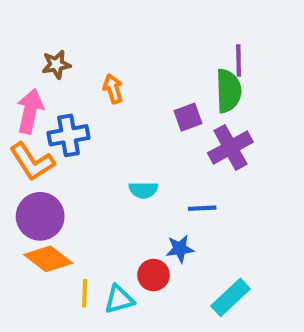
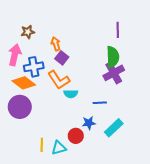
green semicircle: (228, 91) -> (113, 57), moved
purple square: (188, 117) -> (62, 58), moved, turned -32
orange L-shape: (32, 162) -> (59, 80), moved
orange diamond: (48, 259) -> (24, 83), moved
cyan rectangle: (230, 297) -> (114, 128), moved

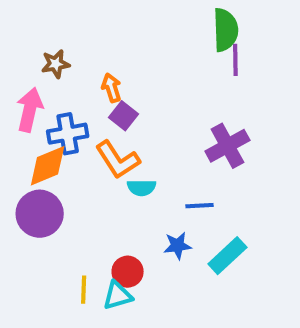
green semicircle: (113, 57) -> (225, 30), moved
orange diamond: (24, 83) -> (48, 166), turned -60
red circle: (76, 136) -> (128, 272), moved

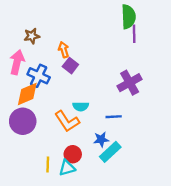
blue cross: (68, 134) -> (39, 76), turned 35
orange L-shape: (118, 160) -> (67, 121), moved
cyan rectangle: (227, 256) -> (110, 152), moved

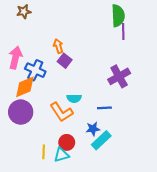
brown star: (32, 36) -> (24, 12), moved

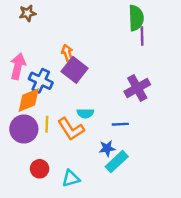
purple square: (65, 61) -> (75, 70), size x1.5
red circle: (67, 142) -> (40, 169), moved
yellow line: (44, 152) -> (47, 124), moved

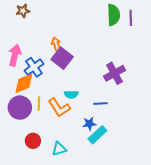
purple line: (142, 36) -> (131, 18), moved
blue cross: (41, 81) -> (34, 67), turned 30

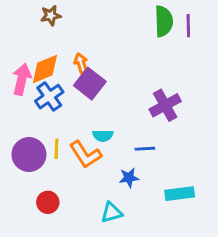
brown star: (23, 11) -> (51, 15), moved
orange diamond: (24, 83) -> (45, 69), moved
cyan rectangle: (97, 135) -> (180, 194), moved, turned 36
cyan triangle: (59, 149) -> (112, 212), moved

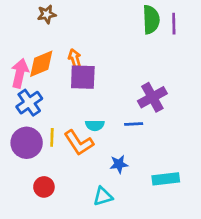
purple square: (90, 84) -> (83, 77), turned -36
blue cross: (49, 97) -> (29, 103), moved
blue line: (145, 149) -> (134, 124), moved

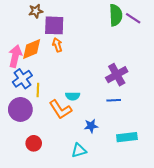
purple line: (174, 24) -> (133, 18), turned -56
purple square: (83, 77) -> (54, 25), moved
blue line: (134, 124) -> (114, 100), moved
yellow line: (52, 137) -> (38, 90), moved

